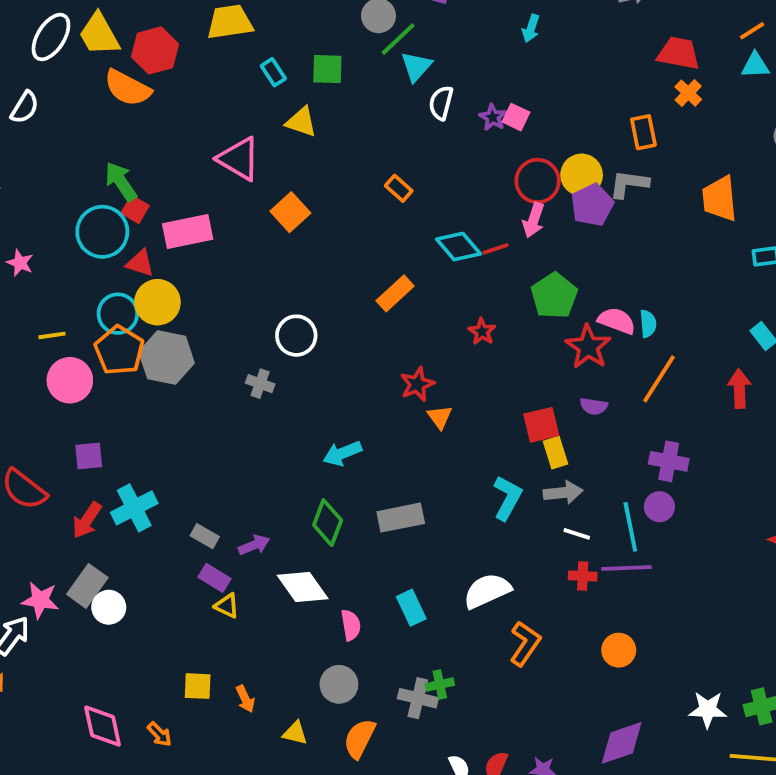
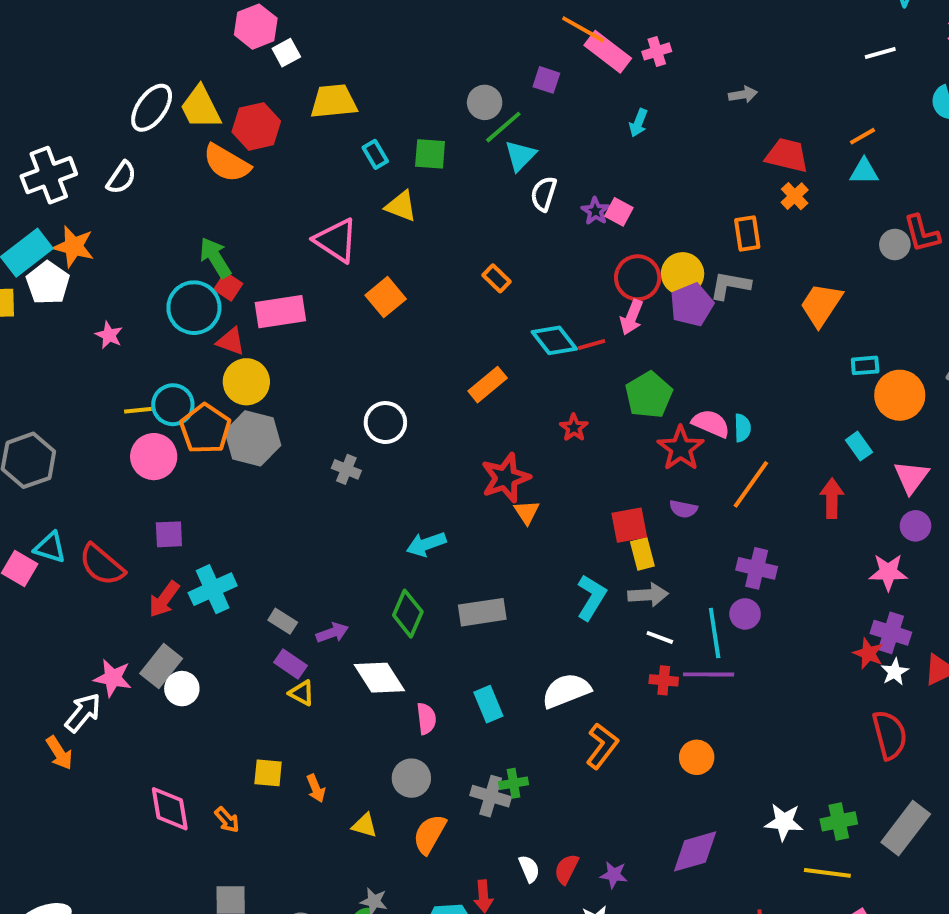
orange trapezoid: (719, 199) -> (821, 305), turned 36
cyan circle: (118, 314) -> (173, 405), moved
red star: (417, 384) -> (506, 478), size x1.4

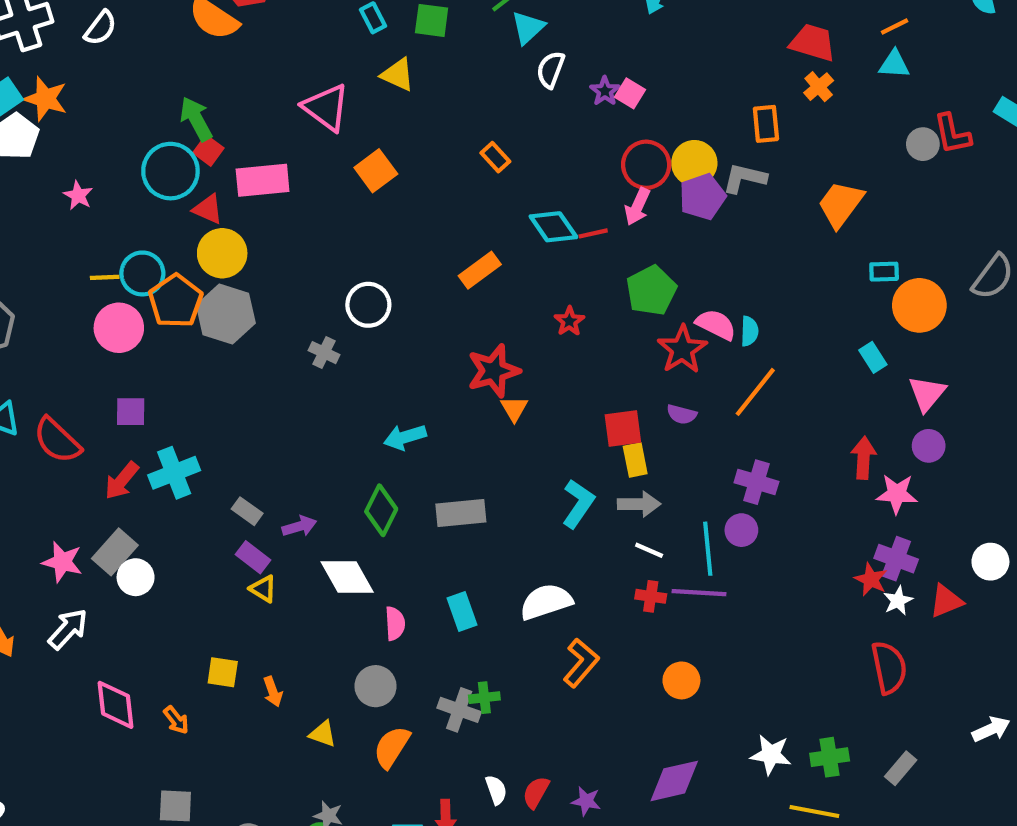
red arrow: (832, 498) -> (864, 458), moved
white arrow: (83, 713) -> (68, 629), moved
gray rectangle: (906, 828) -> (901, 768), size x0.6

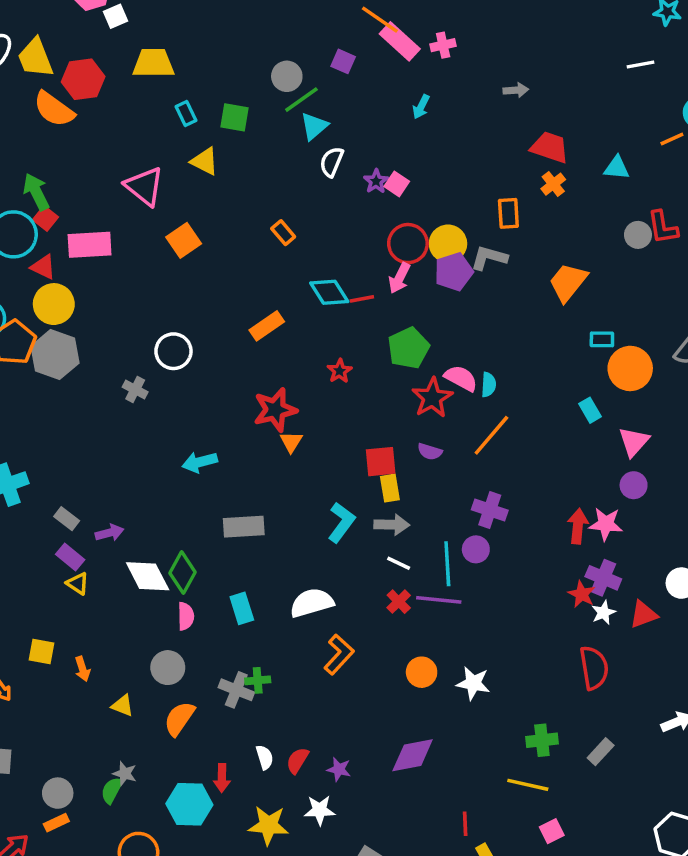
orange line: (895, 27) -> (672, 139), moved
red arrow: (864, 458) -> (578, 526), moved
green diamond: (381, 510) -> (183, 573), moved
red cross: (651, 596) -> (399, 602), turned 35
white star: (771, 755) -> (473, 683), moved

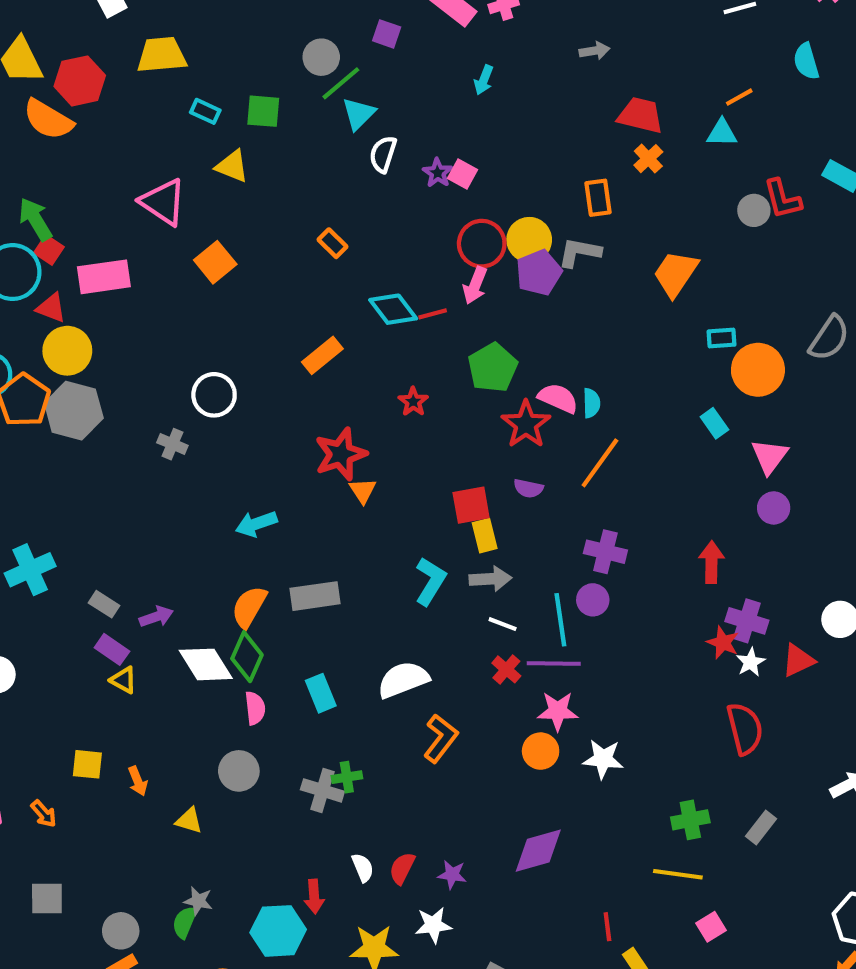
cyan rectangle: (186, 113) -> (205, 111), turned -35
orange line: (672, 139) -> (739, 97), moved
pink star: (606, 524) -> (558, 711), moved
orange semicircle: (179, 719) -> (249, 607), moved

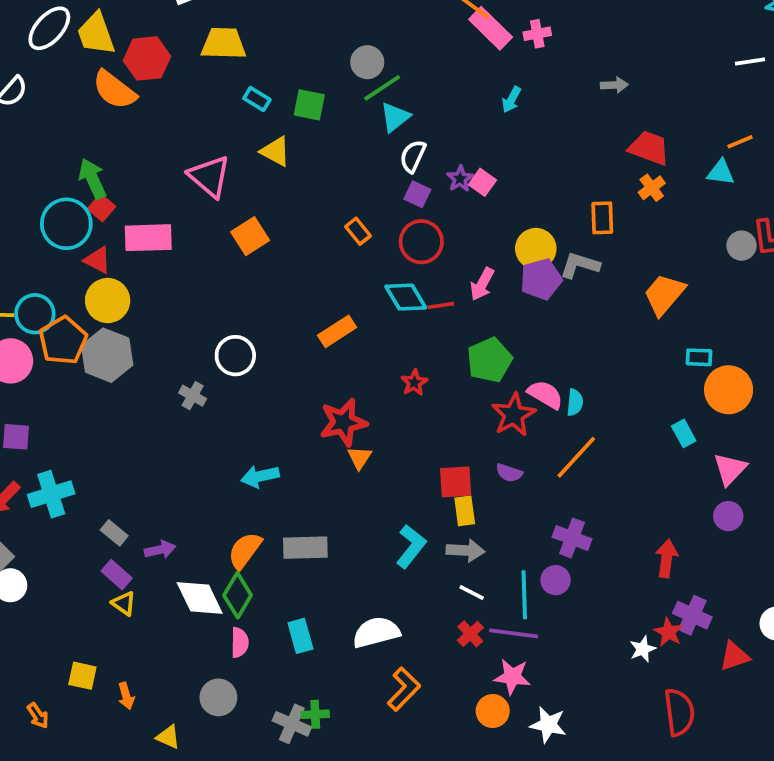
purple square: (387, 34) -> (417, 194), moved
red circle: (482, 244) -> (421, 242), moved
white star: (751, 662) -> (643, 649), moved

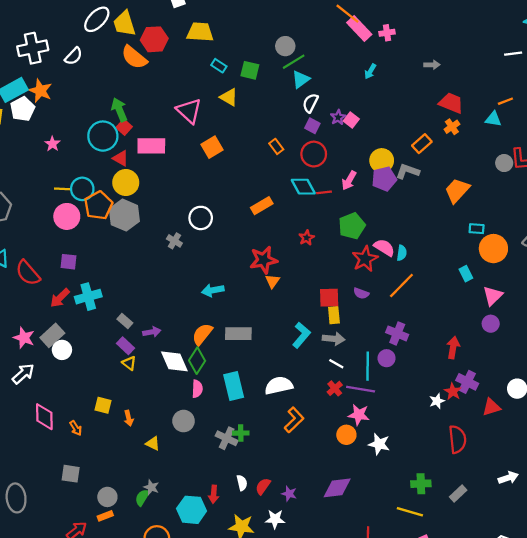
orange rectangle: (602, 218) -> (422, 144), turned 48
cyan rectangle: (300, 636) -> (234, 386), size x1.4

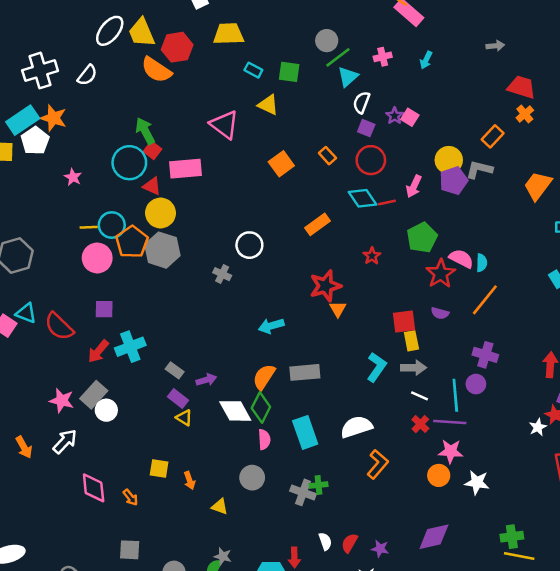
pink cross: (387, 33) -> (383, 57), moved
orange square: (212, 147) -> (281, 164), moved
green cross: (421, 484) -> (512, 537), moved

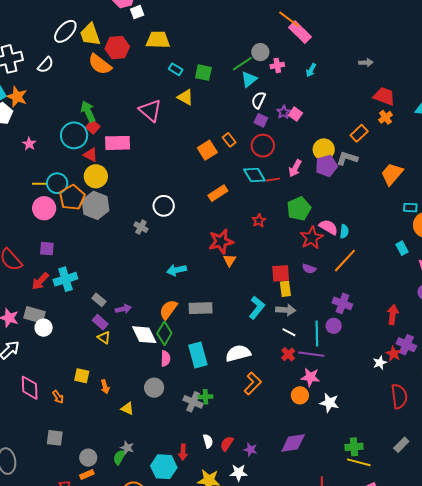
gray circle: (327, 41) -> (260, 52), moved
orange square: (281, 164) -> (207, 150), moved
gray rectangle: (94, 395) -> (35, 315), turned 60

